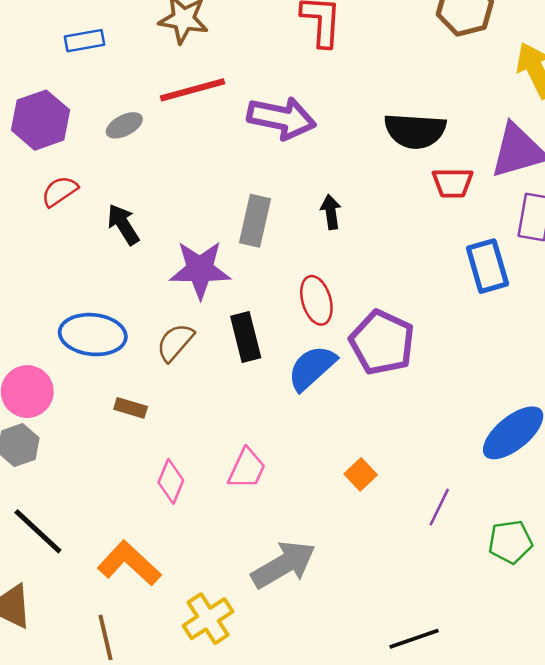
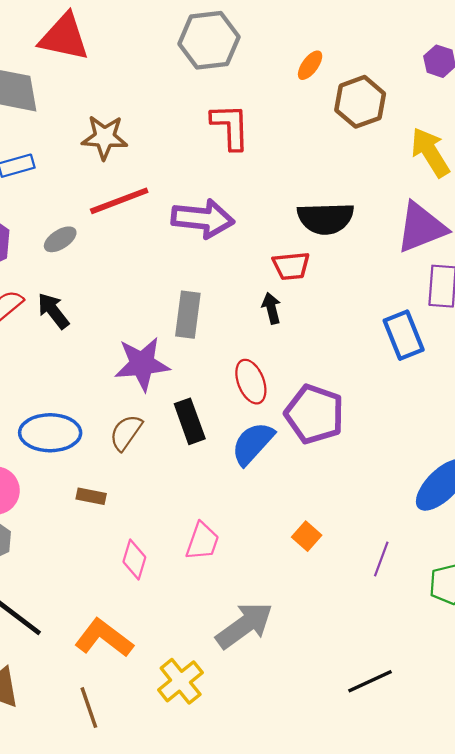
red trapezoid: (453, 183) -> (291, 266), moved
black arrow: (331, 212) -> (271, 308), moved
black arrow: (123, 224) -> (53, 311), moved

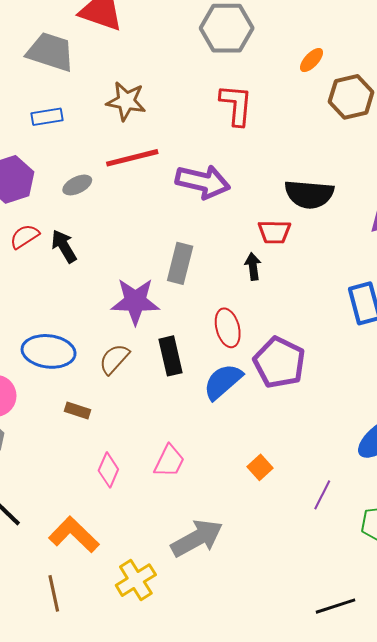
black line: (370, 681) -> (336, 606), moved

